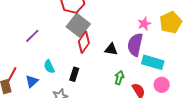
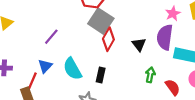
black triangle: (111, 49) -> (139, 44), turned 48
cyan semicircle: (49, 67) -> (72, 69), size x1.5
blue triangle: (32, 81) -> (45, 66), moved

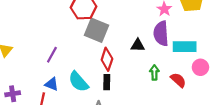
red diamond: (108, 39) -> (107, 59), moved
black triangle: (139, 44) -> (138, 45), turned -40
blue triangle: (45, 66) -> (52, 84), turned -40

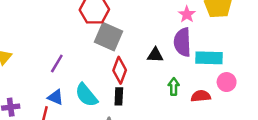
red semicircle: (178, 80) -> (201, 96), turned -49

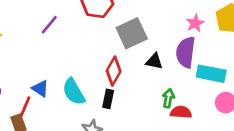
gray square: (109, 37) -> (132, 33), moved, turned 32
purple line: (57, 63) -> (49, 25), moved
red semicircle: (201, 96) -> (181, 112), moved

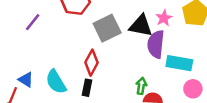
black triangle: (154, 61) -> (141, 26), moved, size x1.5

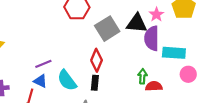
purple line: (33, 22) -> (43, 64), moved, turned 35

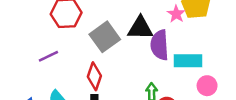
pink star: (156, 15) -> (176, 14), moved
purple line: (43, 64) -> (48, 56), moved

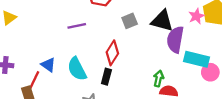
gray square: (105, 37) -> (130, 21), size x0.6
pink circle: (207, 86) -> (210, 72), moved

